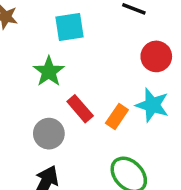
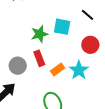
cyan square: (70, 27) -> (62, 27), moved
green star: (49, 71) -> (39, 34), moved

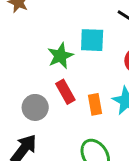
orange rectangle: (58, 70) -> (95, 104), turned -56

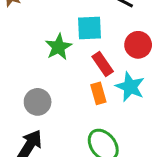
red rectangle: (65, 92) -> (103, 64), moved

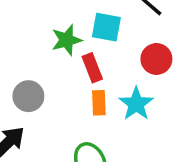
red rectangle: (103, 64) -> (92, 68), moved

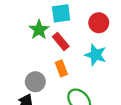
gray circle: (28, 96) -> (35, 82), moved
orange rectangle: (99, 103) -> (61, 68), moved

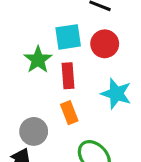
red circle: (99, 23) -> (105, 44), moved
red rectangle: (61, 42) -> (68, 76), turned 36

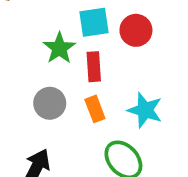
cyan star: (116, 94) -> (145, 110), moved
gray circle: (34, 131) -> (50, 103), moved

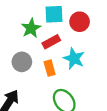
red rectangle: (94, 67) -> (51, 42), turned 60
cyan star: (145, 110) -> (74, 58), moved

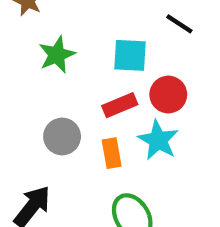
red circle: (80, 22) -> (168, 95), moved
green star: (31, 28) -> (57, 55), moved

